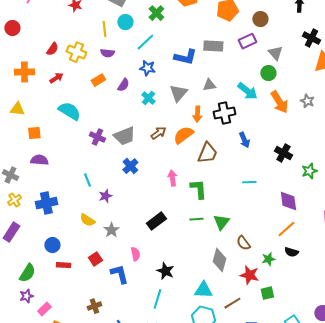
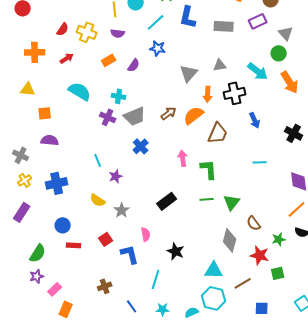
blue L-shape: (185, 57) -> (188, 17), moved, turned 90
cyan cross: (148, 98) -> (119, 96), moved, turned -32
cyan line: (157, 299) -> (156, 279), moved

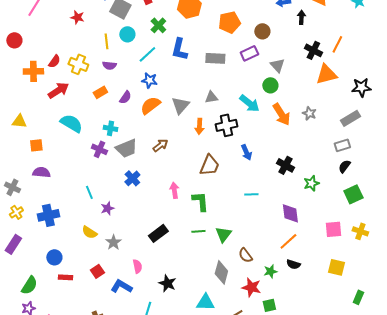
orange cross: (35, 52) -> (33, 71), moved
red arrow: (67, 58) -> (58, 90), size x1.5
orange semicircle: (194, 115) -> (150, 105), moved
blue L-shape: (130, 254) -> (121, 286), turned -45

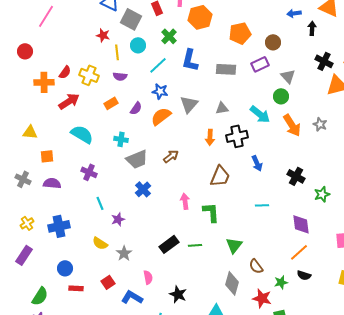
red star: (77, 17) -> (103, 35), moved
gray triangle: (180, 105) -> (189, 104), moved
purple cross: (99, 149) -> (89, 172), moved
gray cross: (12, 187) -> (23, 179), moved
green line: (198, 231) -> (195, 245), moved

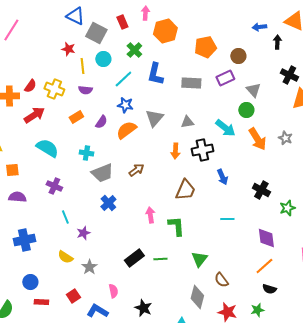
green star: (281, 282) -> (257, 310), moved

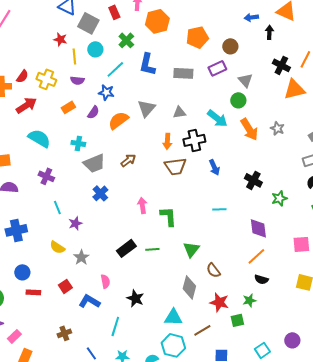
blue star: (125, 105) -> (106, 92), moved
brown trapezoid: (185, 190) -> (175, 166), moved, turned 60

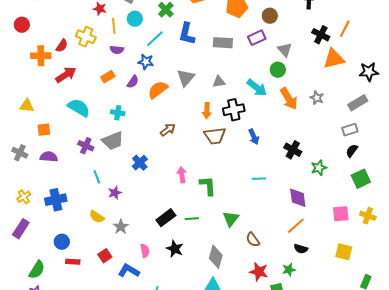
yellow cross: (46, 79) -> (86, 37), moved
gray trapezoid: (94, 163) -> (113, 141), moved
gray diamond: (189, 287) -> (216, 257), moved
black star: (135, 298) -> (175, 249), moved

